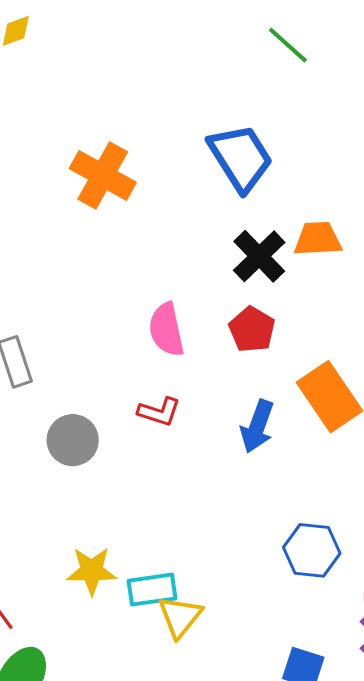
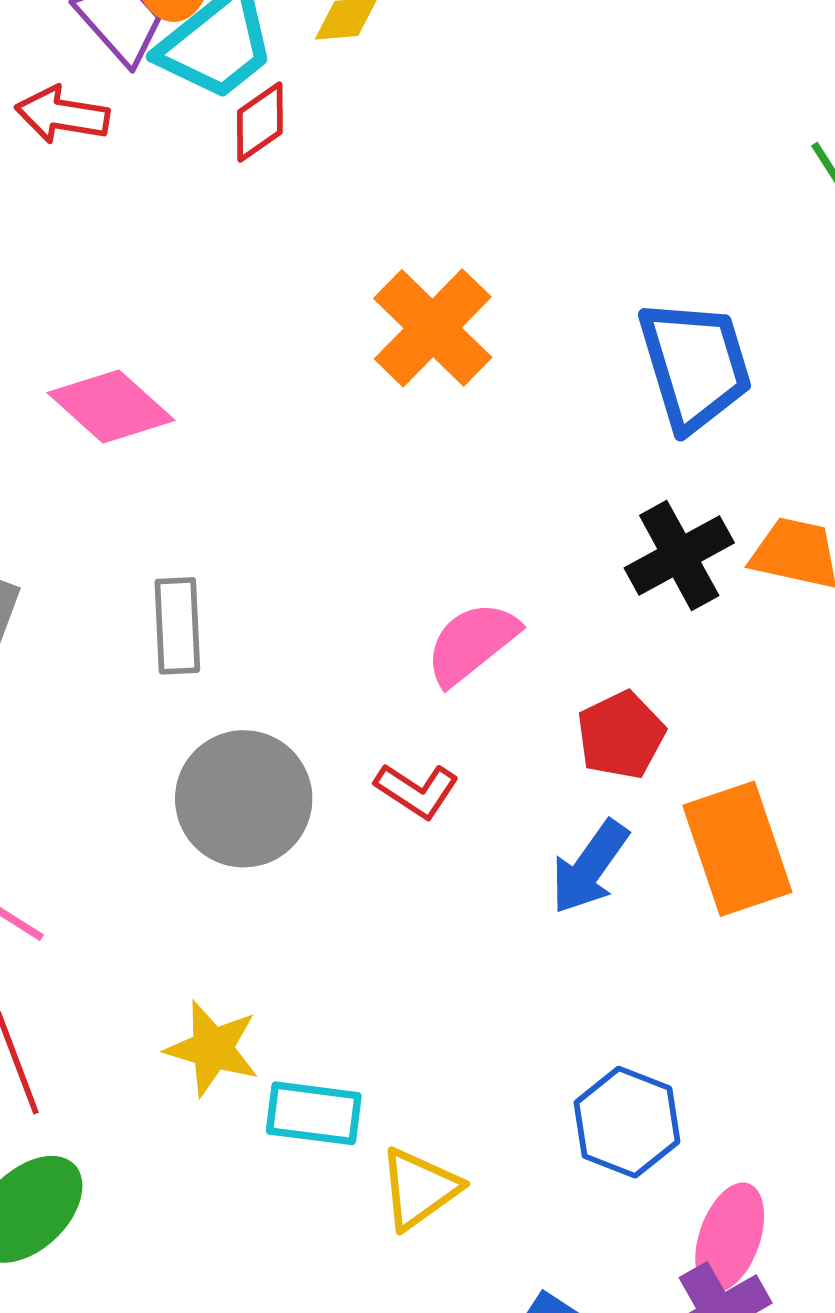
red pentagon: (252, 329) -> (621, 735), moved
pink semicircle: (166, 330) -> (472, 643), turned 48
gray circle: (73, 440) -> (244, 799), size x1.4
yellow triangle: (180, 617) -> (419, 1189), moved

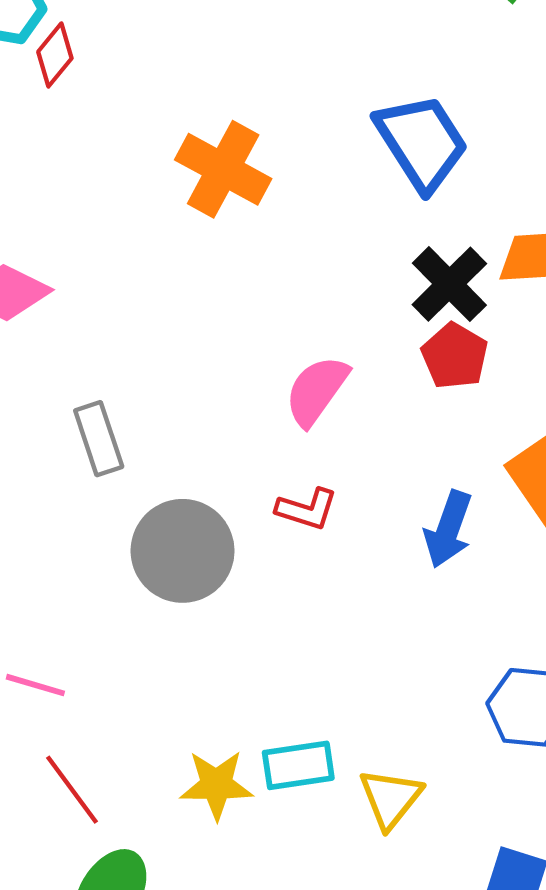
red pentagon: (621, 735) -> (455, 356), moved
yellow star: (212, 1048) -> (216, 785), moved

